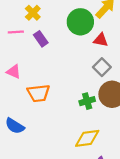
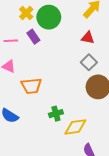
green circle: (80, 22) -> (49, 17), moved
pink line: (16, 32) -> (11, 41), moved
green cross: (87, 101) -> (56, 114), moved

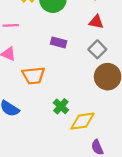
purple rectangle: (33, 37) -> (59, 42), moved, turned -40
green cross: (56, 114) -> (61, 106), turned -32

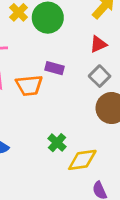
red triangle: (96, 22) -> (98, 44), turned -35
orange trapezoid: (34, 76) -> (29, 85), moved

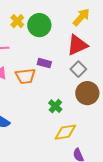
red triangle: (98, 44) -> (77, 45), size x1.6
green cross: (57, 143) -> (55, 106), moved

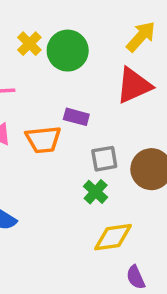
gray square: (78, 69) -> (104, 159), moved, turned 35

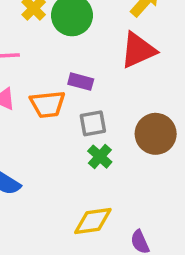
gray square: (104, 159) -> (93, 123), moved
yellow diamond: (113, 237) -> (93, 221), moved

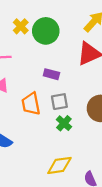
orange trapezoid: (48, 104) -> (31, 104), moved, turned 85

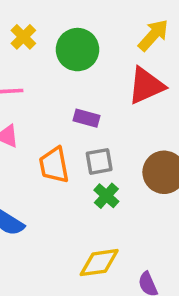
yellow cross: (21, 26) -> (23, 37), moved

